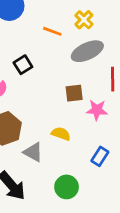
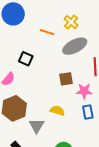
black square: (23, 65) -> (26, 59), turned -32
gray triangle: (33, 152) -> (37, 126), turned 35
blue rectangle: (100, 156) -> (88, 112), moved, turned -40

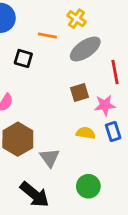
black square: (26, 59) -> (23, 58), moved
yellow semicircle: (57, 111) -> (86, 133), moved

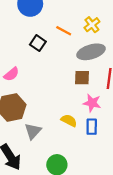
brown square: (80, 93) -> (82, 78), moved

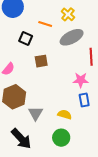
brown square: (82, 78) -> (41, 61), moved
yellow semicircle: (69, 120) -> (65, 115), moved

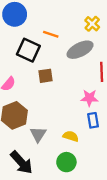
yellow cross: (68, 14) -> (92, 24), moved
black square: (26, 38) -> (28, 50), size x1.5

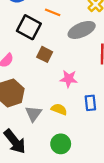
brown square: (45, 76) -> (45, 54), turned 32
pink star: (89, 98) -> (69, 79), moved
yellow semicircle: (71, 136) -> (59, 109), moved

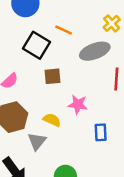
brown square: (45, 54) -> (53, 76), turned -35
yellow semicircle: (59, 109) -> (52, 120), moved

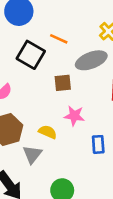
brown square: (53, 76) -> (63, 83), moved

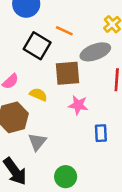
brown square: (63, 83) -> (67, 73), size x1.5
yellow semicircle: (48, 132) -> (38, 95), moved

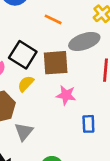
black square: (37, 46) -> (23, 55), moved
yellow semicircle: (38, 95) -> (26, 84), turned -72

